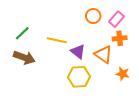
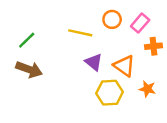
orange cross: (120, 38) -> (153, 46), moved
yellow line: (57, 40) -> (80, 33), moved
yellow hexagon: (79, 77) -> (110, 93), moved

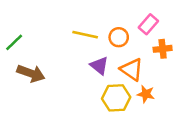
orange circle: (112, 19) -> (119, 37), moved
green line: (27, 40) -> (14, 42), moved
orange star: (147, 89) -> (146, 94), moved

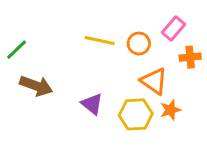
purple triangle: (99, 66) -> (92, 104), moved
orange star: (146, 94) -> (170, 110), turned -30

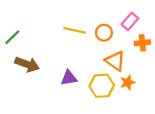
purple triangle: (92, 104) -> (69, 78), turned -48

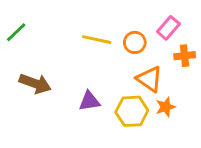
green line: (12, 37) -> (16, 32), moved

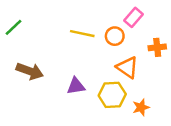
pink rectangle: (168, 28) -> (133, 17), moved
orange star: (166, 107) -> (141, 107), moved

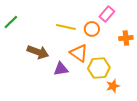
orange triangle: (127, 67) -> (79, 53), moved
brown arrow: (30, 71) -> (38, 52), moved
yellow hexagon: (112, 95) -> (99, 68), moved

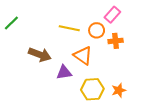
orange cross: (126, 38) -> (116, 41), moved
yellow hexagon: (99, 68) -> (92, 89), moved

